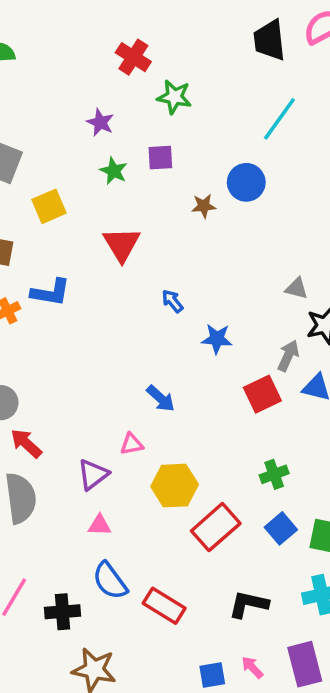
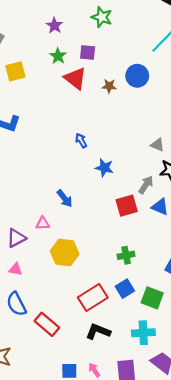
red triangle: (122, 244) -> (75, 78), moved, turned -30
red rectangle: (216, 527) -> (93, 297), moved

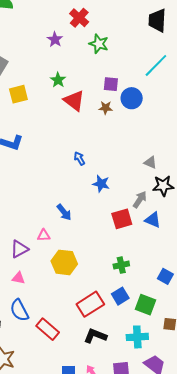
purple star: (55, 25) -> (55, 39), moved
purple square: (88, 53) -> (111, 84), moved

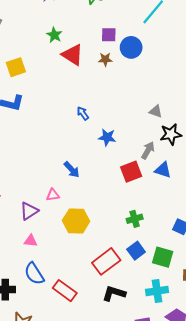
yellow square: (18, 94) -> (16, 67), moved

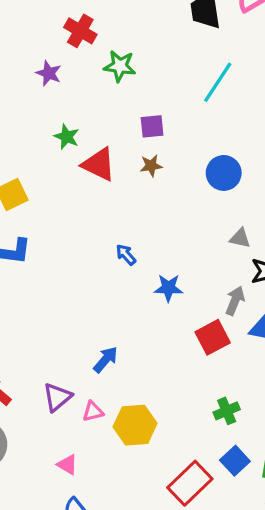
blue circle: (131, 47) -> (224, 173), moved
blue arrow: (72, 170) -> (106, 360), moved, turned -90
pink triangle: (53, 195) -> (93, 411), moved
purple triangle: (29, 211) -> (57, 397), moved
pink triangle: (31, 241) -> (67, 465), turned 32

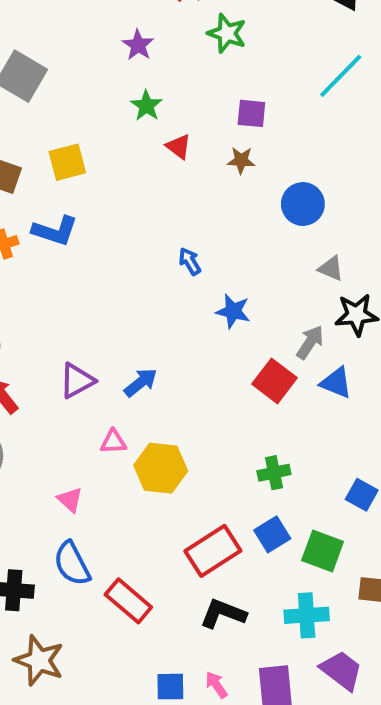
purple star: (49, 73) -> (138, 45), moved
red triangle: (99, 164) -> (179, 147), size x0.6
blue circle: (224, 173) -> (303, 204), moved
red square: (213, 337) -> (274, 381), turned -36
purple triangle: (57, 397) -> (77, 381), moved

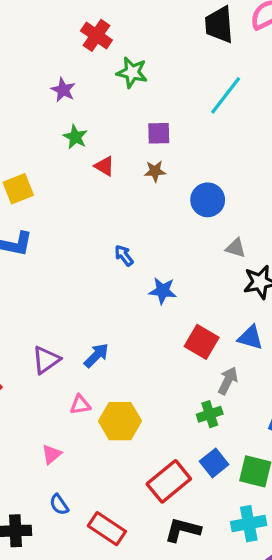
gray arrow: (310, 342) -> (228, 381), moved
pink triangle: (70, 500) -> (52, 454), turned 45
blue semicircle: (72, 564) -> (59, 505), size x0.6

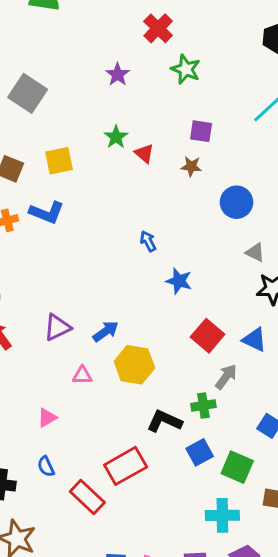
green star: (75, 137) -> (116, 137), moved
yellow hexagon: (120, 421) -> (134, 365), moved
red rectangle: (169, 481) -> (126, 466), moved
black L-shape: (183, 530) -> (164, 421), moved

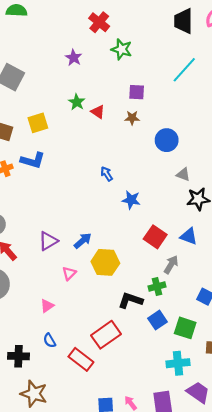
pink triangle: (82, 375) -> (69, 273), turned -40

